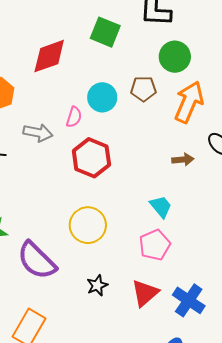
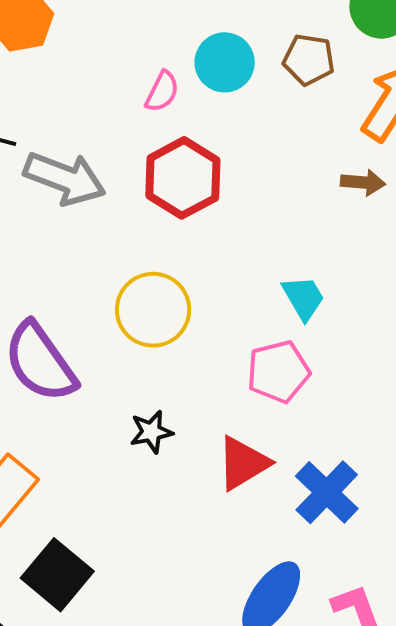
gray arrow: (38, 133) -> (65, 178), moved, size x1.4
brown arrow: (183, 160) -> (363, 182), moved

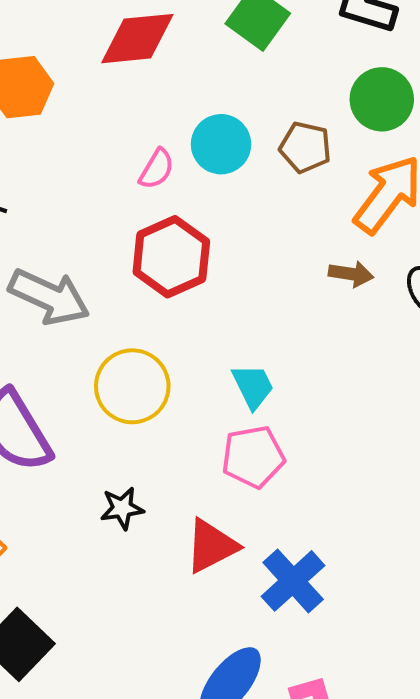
gray arrow: (65, 178) -> (49, 297), moved
cyan trapezoid: (303, 298) -> (253, 386), moved

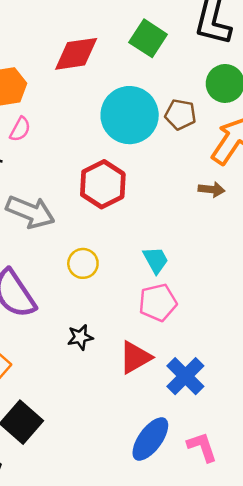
cyan circle: (221, 144) -> (130, 115), size x1.6
pink semicircle: (157, 169) -> (20, 129), moved
yellow circle: (132, 386) -> (83, 263), size x0.7

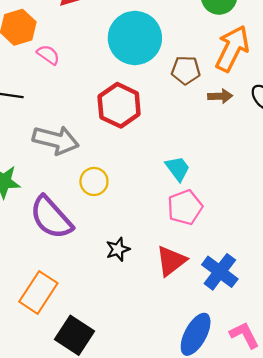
brown pentagon: (180, 115) -> (186, 70), moved
pink semicircle: (20, 129) -> (48, 55), moved, turned -75
yellow circle: (83, 263) -> (94, 181), moved

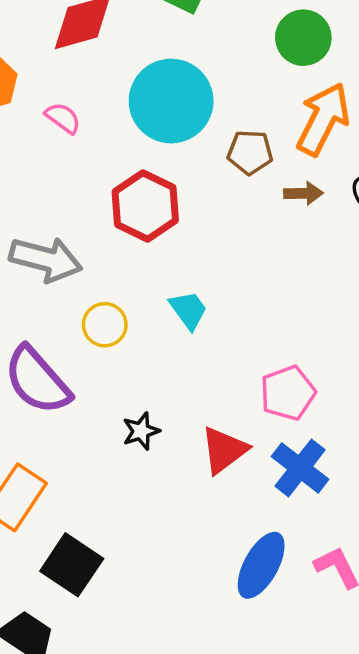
pink semicircle: (48, 55) -> (63, 118), moved
cyan trapezoid: (178, 168) -> (188, 310), moved
pink pentagon: (185, 207) -> (288, 393), moved

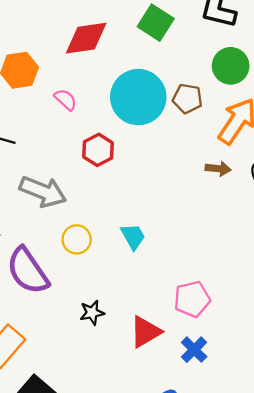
brown pentagon: (250, 152) -> (187, 99), moved
red hexagon: (145, 206) -> (98, 150), moved, size x0.7
blue cross: (300, 468) -> (194, 350), size x0.7

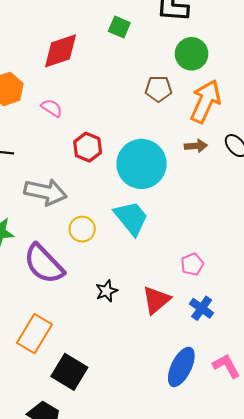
green square: (156, 23) -> (119, 27), size x0.7
cyan circle: (138, 97) -> (142, 164), moved
cyan trapezoid: (133, 236) -> (131, 218), size x1.5
pink pentagon: (192, 299) -> (192, 264), size x0.7

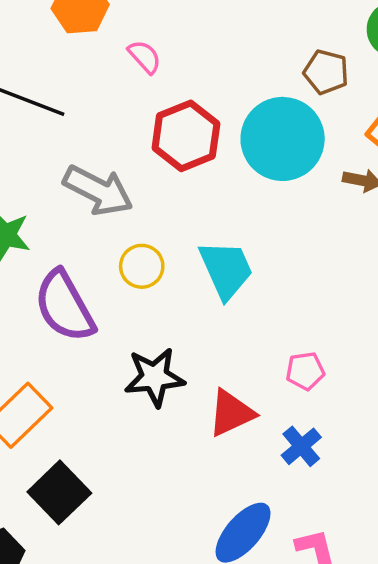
red hexagon: (88, 147) -> (186, 136), size x1.4
cyan circle: (142, 164) -> (283, 139), moved
black star: (107, 291) -> (155, 377), size x1.6

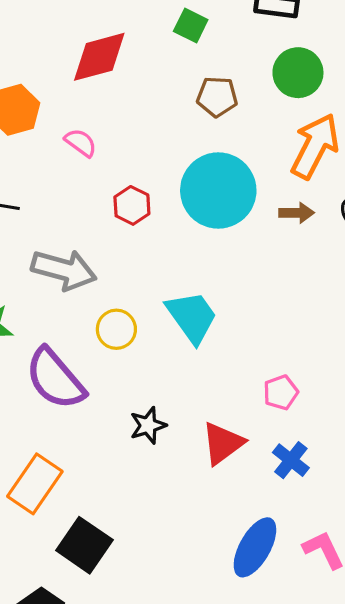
brown pentagon: (326, 72) -> (217, 97), moved
red hexagon: (186, 136) -> (132, 205), size x0.6
black star: (155, 377) -> (148, 425), size x0.7

